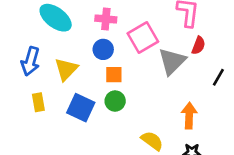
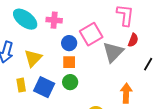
pink cross: (106, 19) -> (54, 20), moved
blue circle: (103, 49) -> (69, 43), moved
yellow rectangle: (38, 102) -> (21, 85), moved

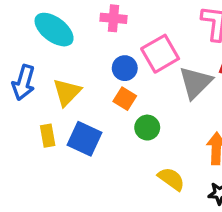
pink cross: (54, 20) -> (113, 18), moved
orange square: (69, 62) -> (125, 99), turned 32
green circle: (70, 82) -> (147, 128), moved

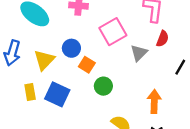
blue circle: (125, 68) -> (71, 48), moved
gray triangle: (195, 83) -> (139, 53), size x0.7

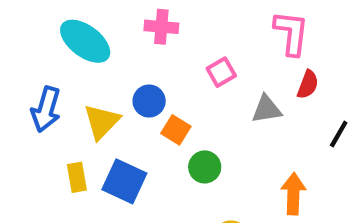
pink square: (113, 32) -> (221, 72), size x0.6
gray triangle: (139, 53) -> (267, 109), turned 36

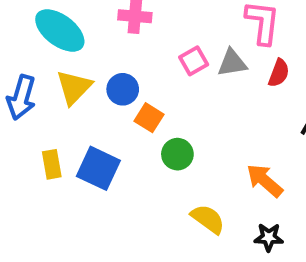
gray triangle: (267, 109) -> (232, 63), moved
yellow triangle: (102, 122) -> (74, 87), moved
orange arrow: (293, 194) -> (265, 181), turned -51

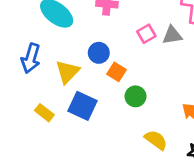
yellow triangle: (74, 87) -> (67, 72), moved
yellow rectangle: (52, 164) -> (44, 113), moved, turned -42

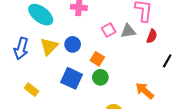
yellow triangle: (67, 72) -> (49, 46), moved
orange square: (116, 72) -> (97, 59), moved
blue square: (82, 106) -> (72, 78), moved

